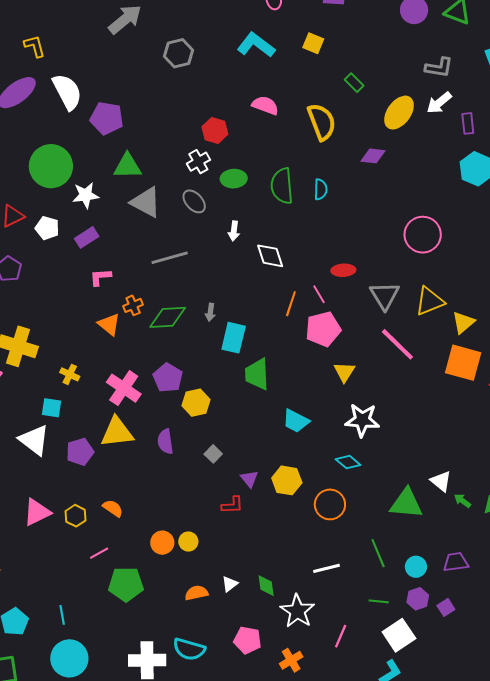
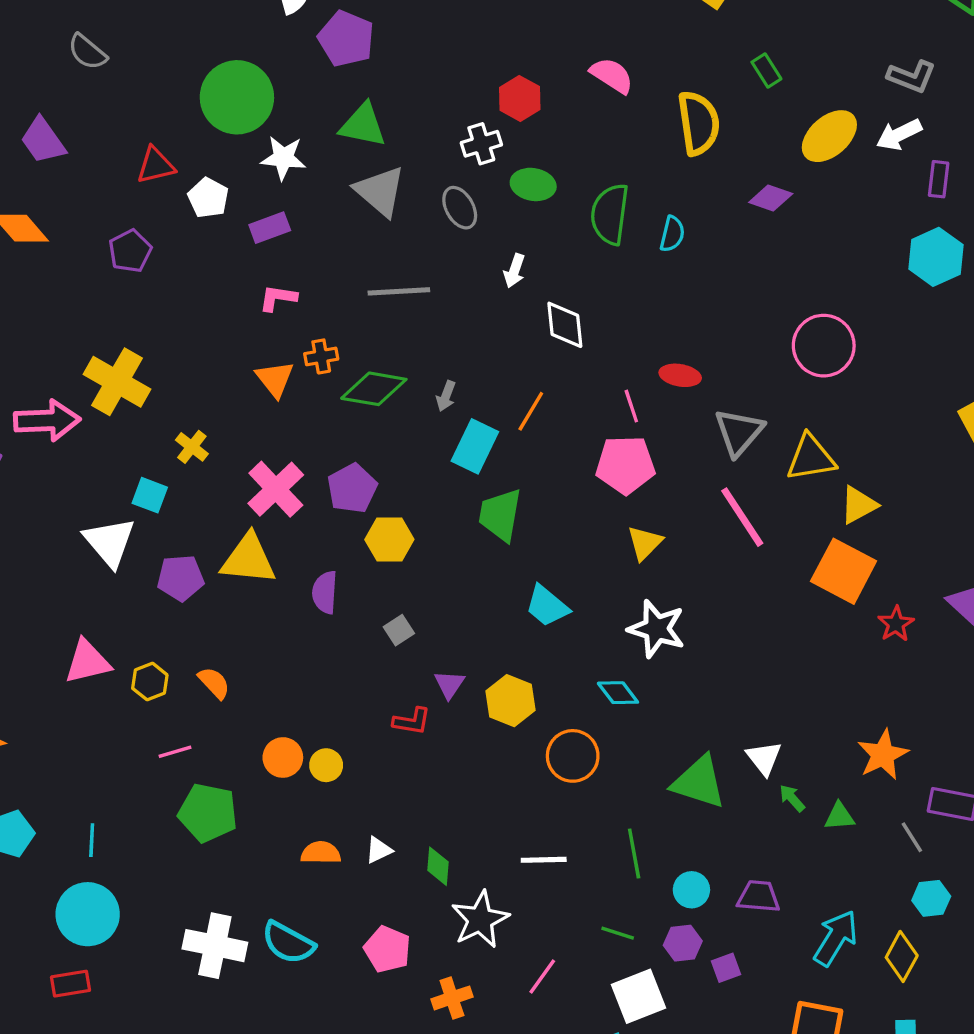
orange line: (291, 304) -> (531, 411), moved

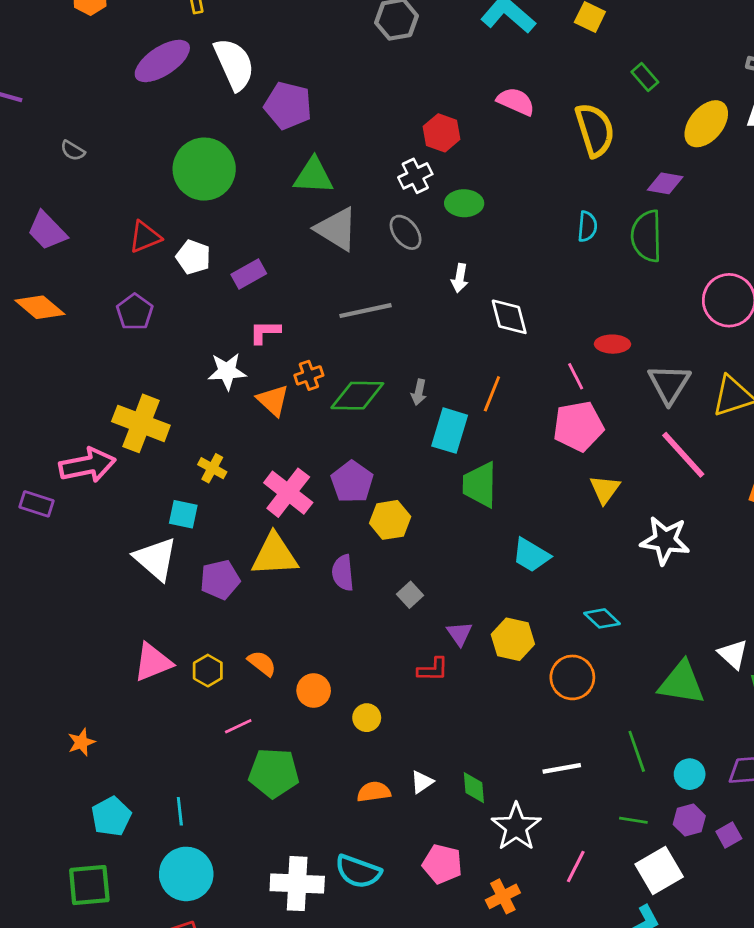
gray semicircle: (87, 52) -> (73, 151), size x0.7
white star: (283, 158) -> (227, 371), moved
green semicircle: (610, 214) -> (647, 236), moved
white star: (657, 629) -> (665, 540), moved
orange circle: (283, 757) -> (314, 690), moved

